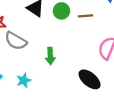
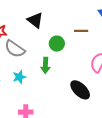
green circle: (61, 11) -> (57, 44), moved
cyan star: (24, 80) -> (19, 77), moved

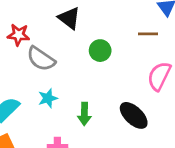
brown line: (81, 31) -> (148, 34), moved
green arrow: (45, 65) -> (84, 114), moved

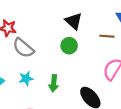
black triangle: (69, 18) -> (74, 21), moved
green arrow: (84, 114) -> (54, 83), moved

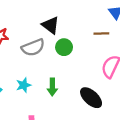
black triangle: (74, 21) -> (51, 25), moved
gray semicircle: (23, 48) -> (33, 47), moved, turned -55

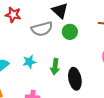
black ellipse: (91, 98) -> (75, 79), moved, turned 30

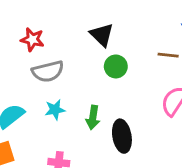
gray semicircle: (42, 29) -> (48, 71), moved

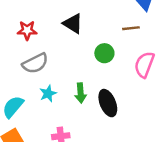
red star: (32, 39) -> (27, 30), moved
green circle: (116, 66) -> (104, 53), moved

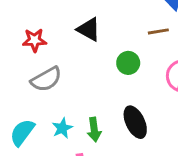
green arrow: (81, 93) -> (94, 130), moved
cyan star: (48, 94) -> (62, 128), moved

